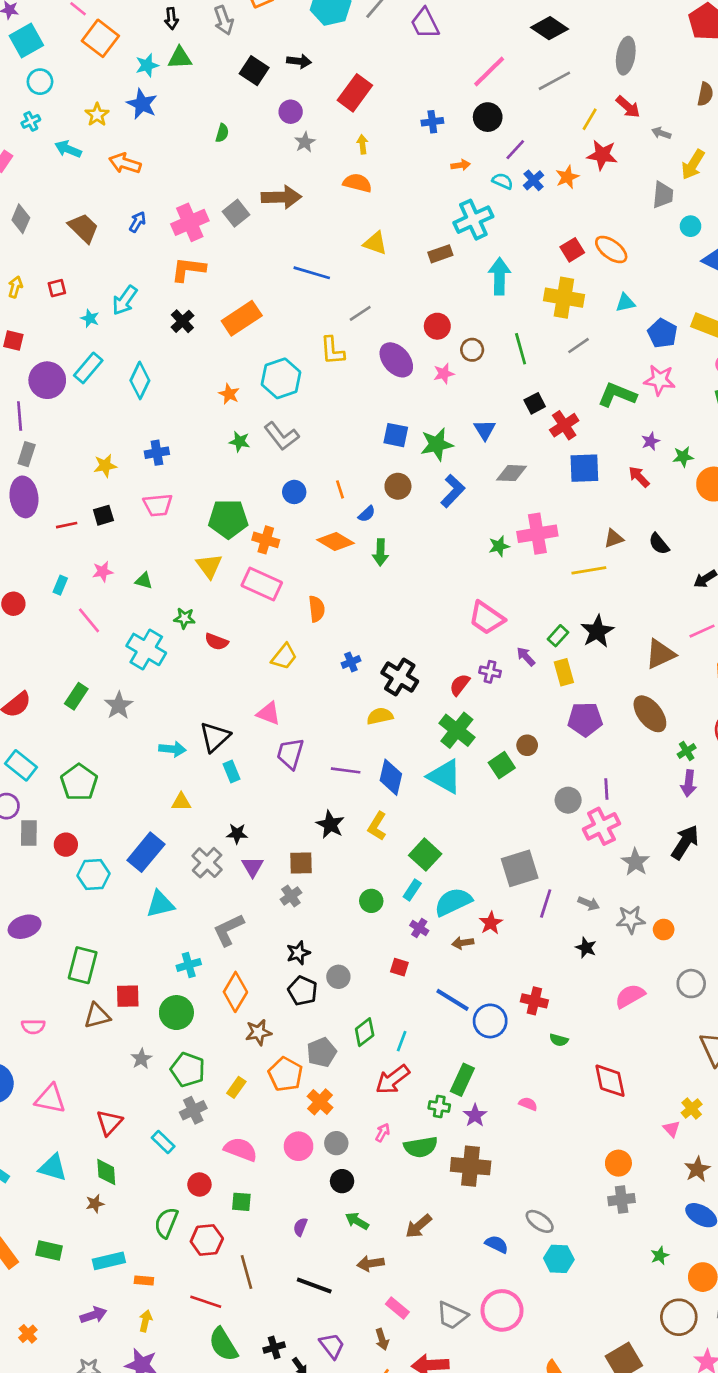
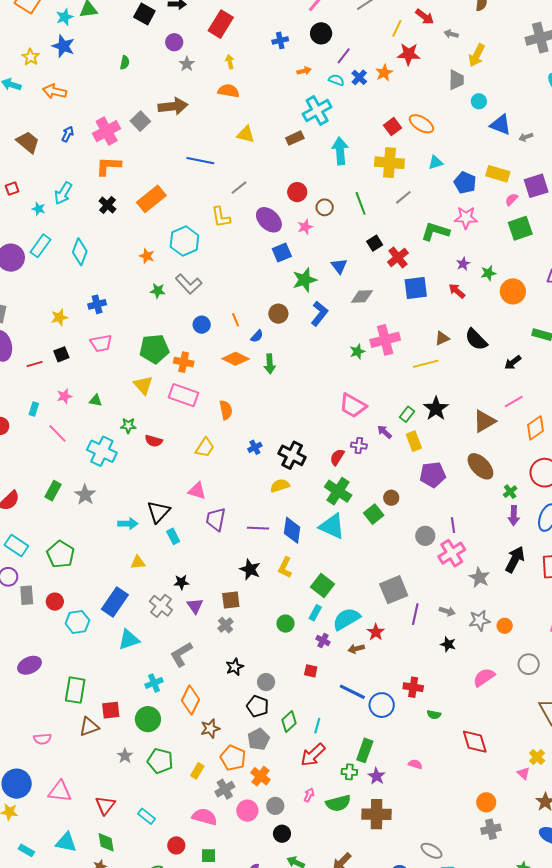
blue square: (396, 435) -> (282, 252), moved, turned -30
black semicircle: (659, 544) -> (476, 339), size x1.4
black pentagon: (303, 991) -> (258, 706), moved
gray cross: (193, 1110) -> (225, 789), moved

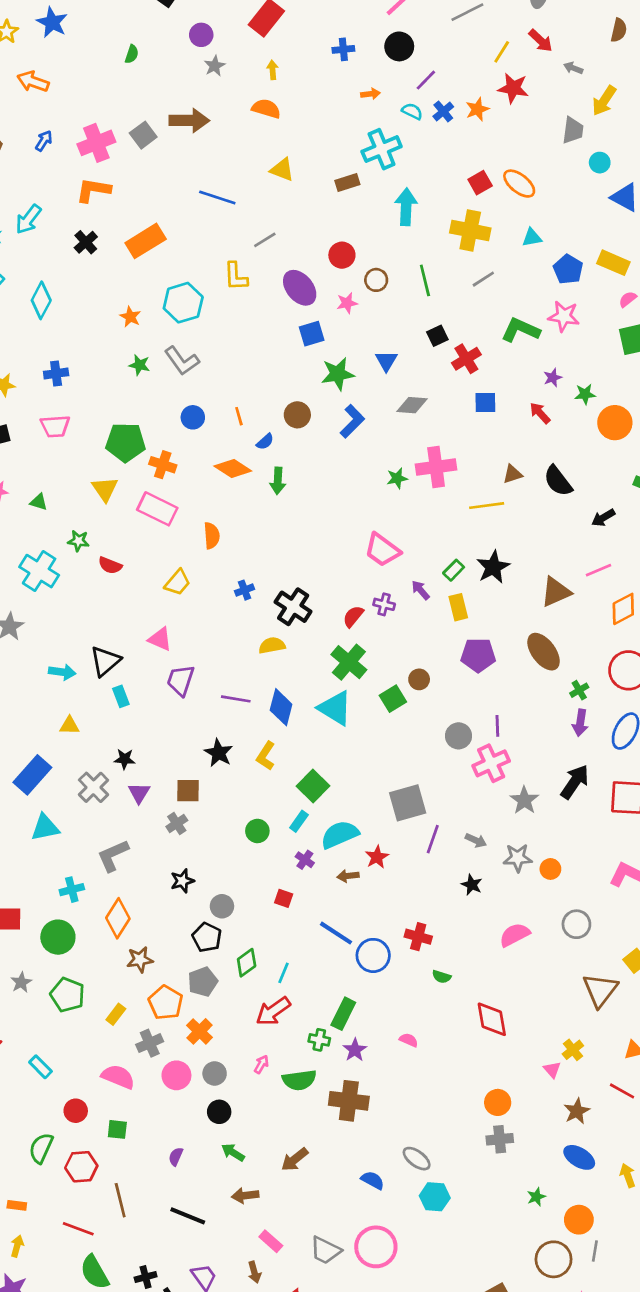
blue square: (416, 288) -> (485, 402), size x0.7

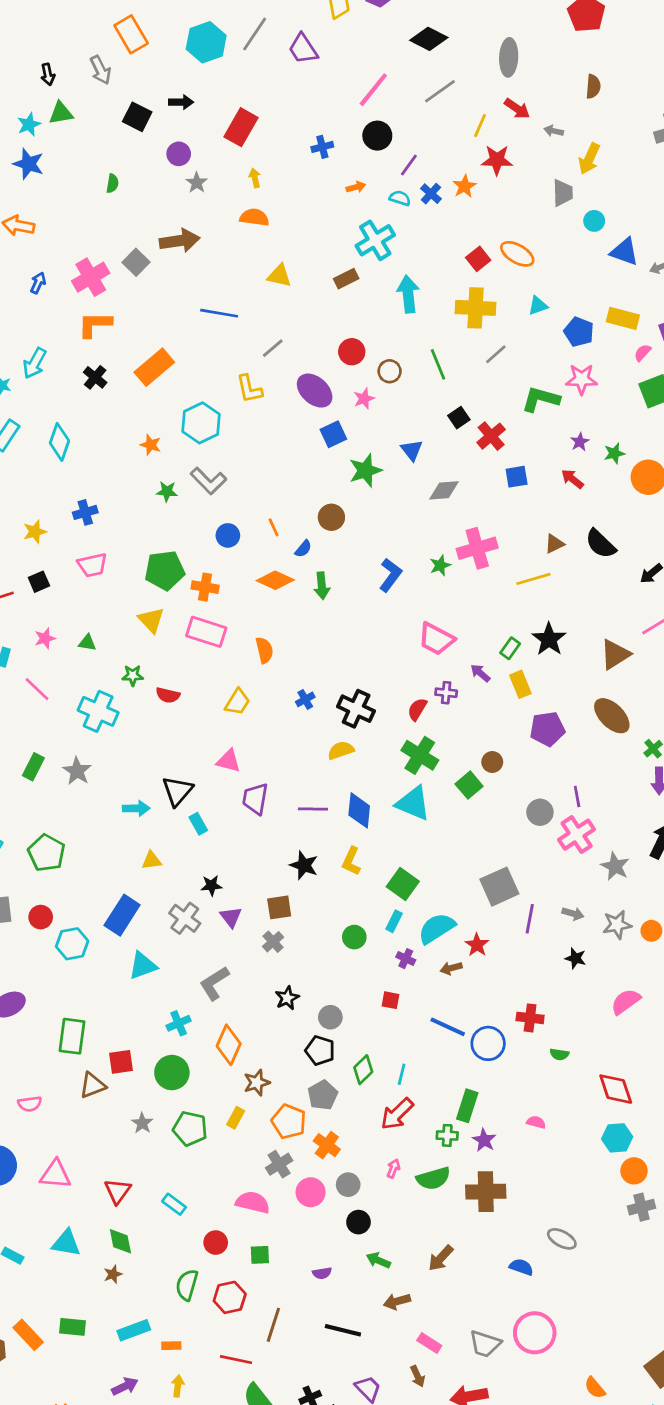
blue L-shape: (352, 421) -> (390, 575), moved
yellow rectangle: (116, 1014) -> (236, 1118), moved
purple semicircle: (176, 1157) -> (322, 1273), turned -114
cyan hexagon: (435, 1197) -> (617, 1138), moved
brown line: (120, 1200) -> (273, 1325), turned 40

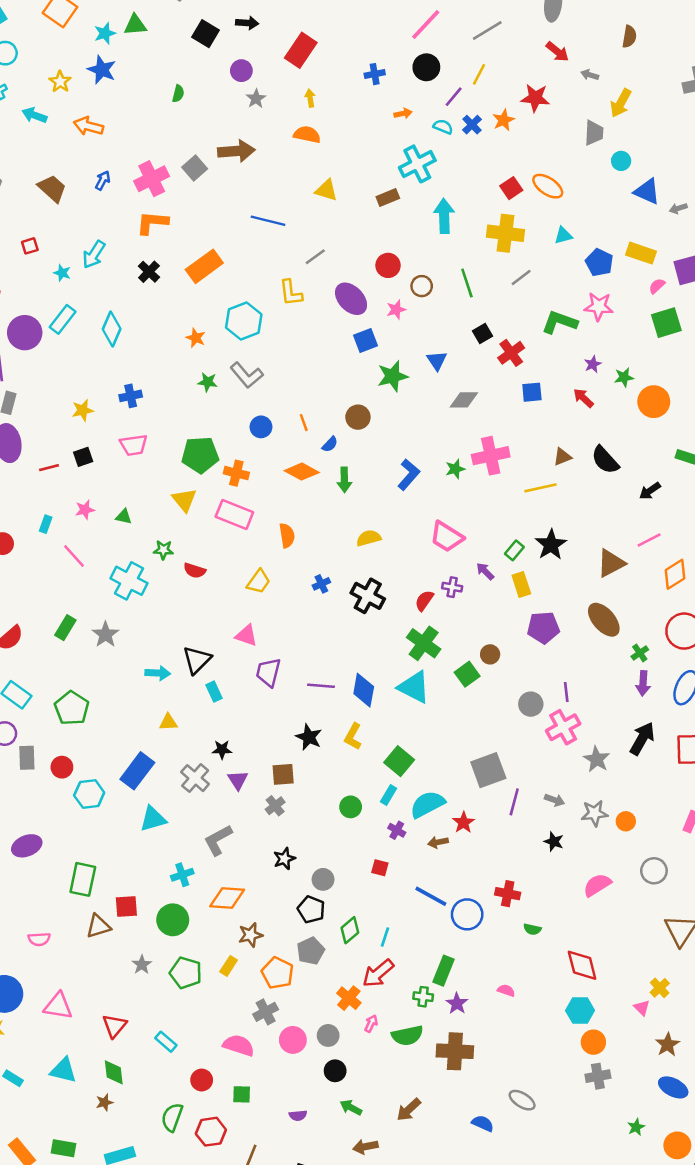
yellow line: (480, 126) -> (479, 74), moved
yellow semicircle: (341, 750) -> (369, 538), moved
orange diamond: (229, 1045) -> (227, 898), turned 66
orange cross: (327, 1145) -> (349, 998), moved

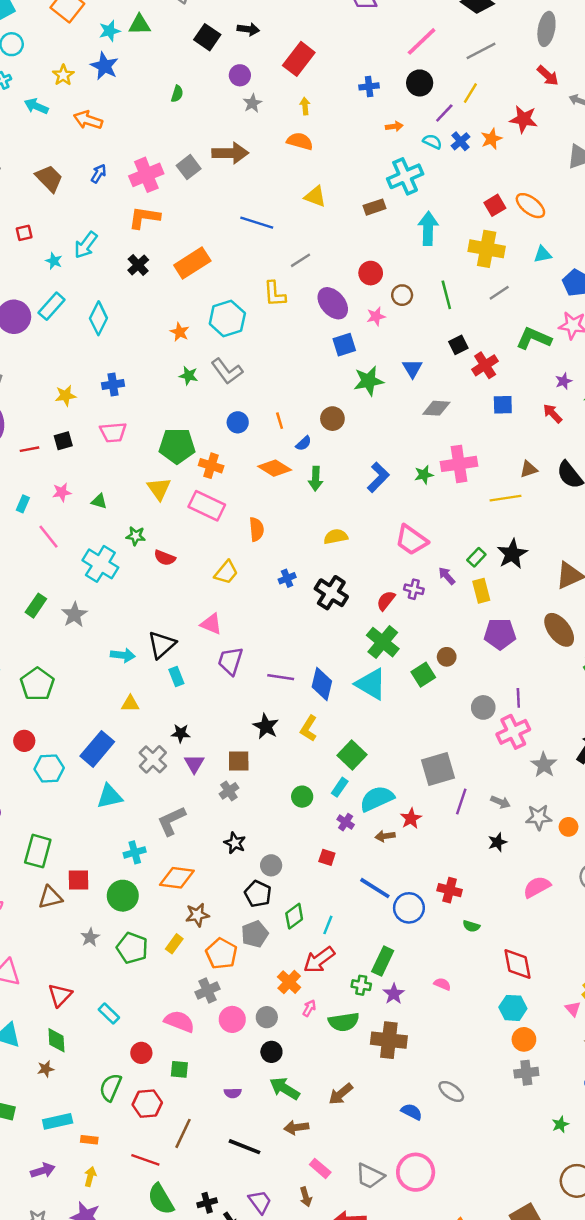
black star: (554, 842) -> (497, 842), turned 30
black star: (284, 859) -> (235, 843), turned -30
green arrow: (351, 1108) -> (285, 1088), size x1.4

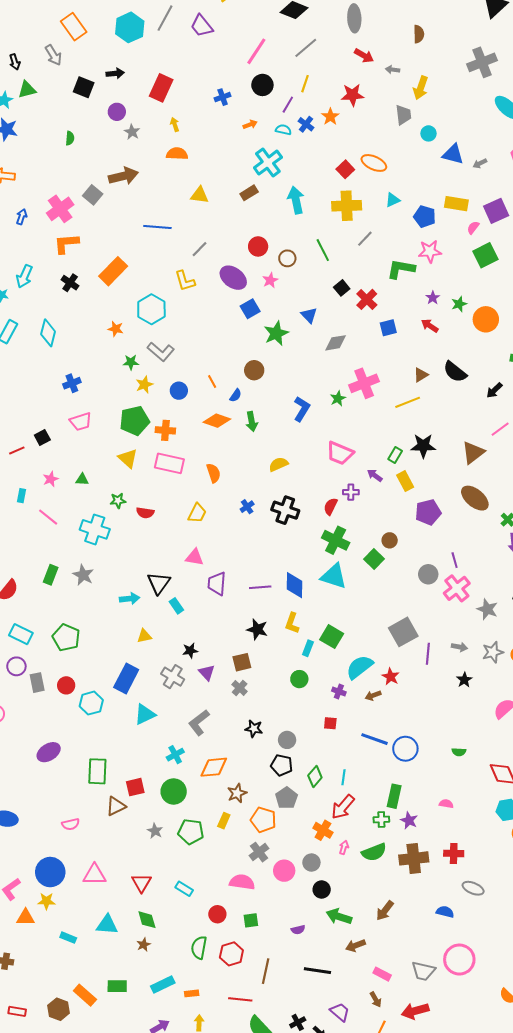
yellow star: (66, 396) -> (144, 385), moved
black star: (512, 554) -> (423, 446), turned -30
cyan rectangle: (340, 787) -> (308, 648), moved
red cross: (450, 890) -> (454, 853), moved

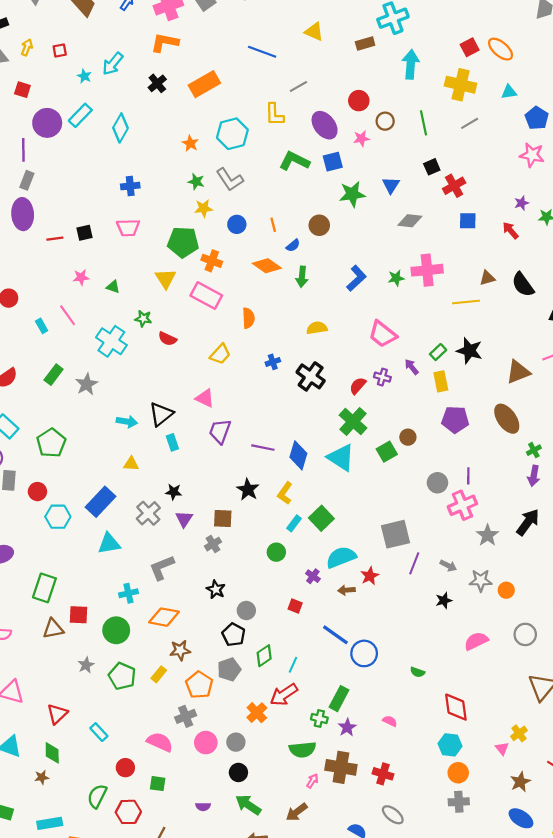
green L-shape: (401, 269) -> (294, 161), moved
cyan rectangle: (21, 496) -> (42, 326), moved, turned -56
pink arrow: (344, 847) -> (312, 781), moved

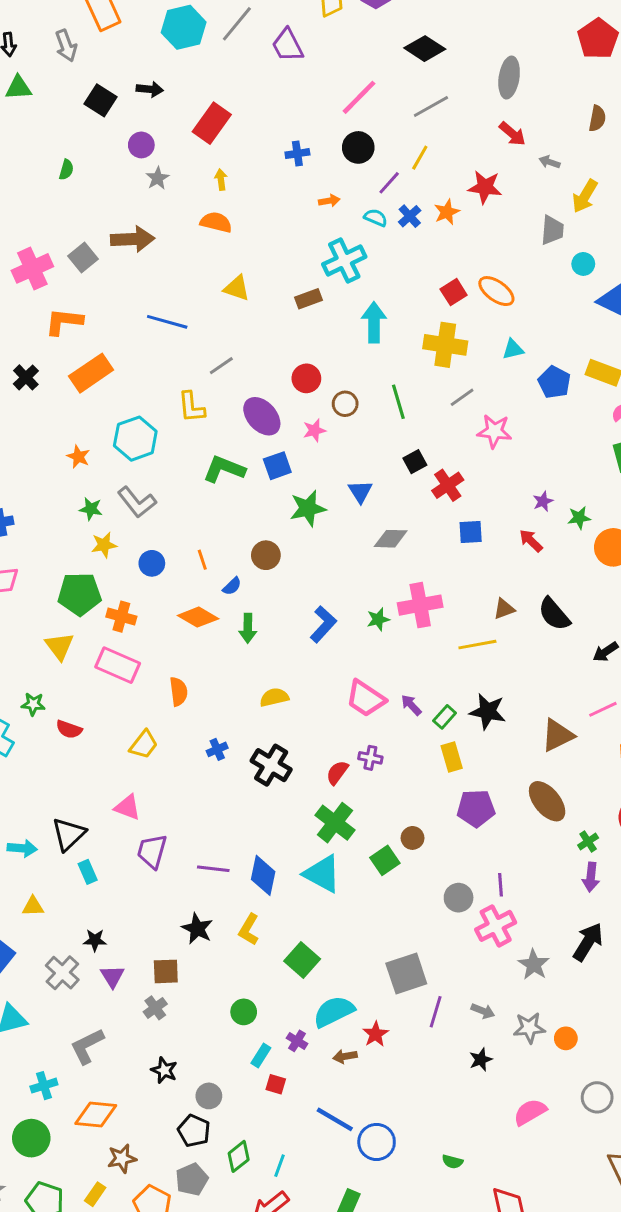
orange L-shape: (165, 43) -> (64, 322), moved
pink star: (532, 155) -> (494, 431), moved
purple arrow: (412, 367) -> (411, 705), moved
cyan rectangle: (294, 523) -> (261, 1056), moved

